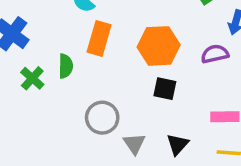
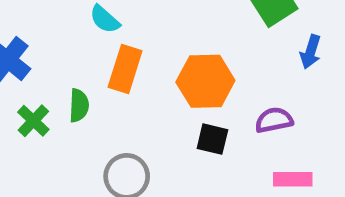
purple semicircle: (215, 54) -> (274, 120), moved

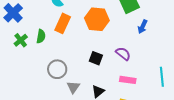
orange hexagon: (205, 81) -> (97, 19), moved
purple semicircle: (274, 120) -> (123, 54), turned 42

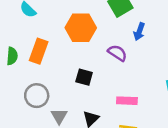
orange rectangle: (63, 23) -> (39, 51), moved
purple semicircle: (123, 54) -> (117, 53), moved

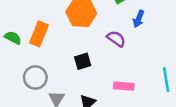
green semicircle: (12, 56) -> (13, 38), turned -70
black square: (84, 77) -> (83, 61), turned -35

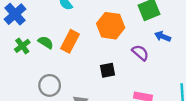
blue arrow: (139, 19) -> (163, 36), turned 84
gray circle: (35, 77) -> (50, 85), moved

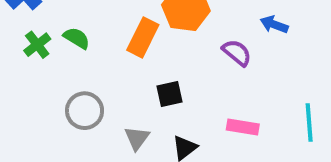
orange rectangle: (70, 41) -> (143, 37), moved
black square: (108, 70) -> (169, 94), moved

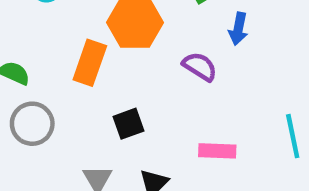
blue arrow: (274, 24) -> (238, 29), turned -92
gray circle: (85, 111) -> (32, 124), moved

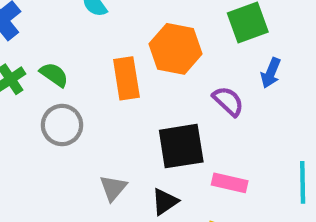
orange rectangle: (90, 63) -> (126, 78), turned -39
black square: (129, 124) -> (181, 146), moved, size x1.6

